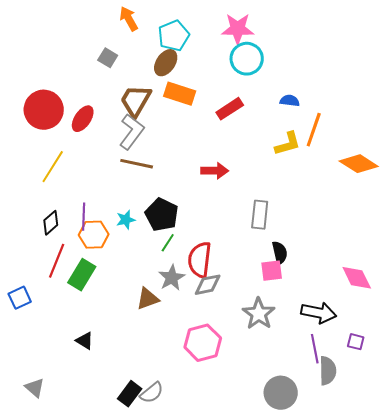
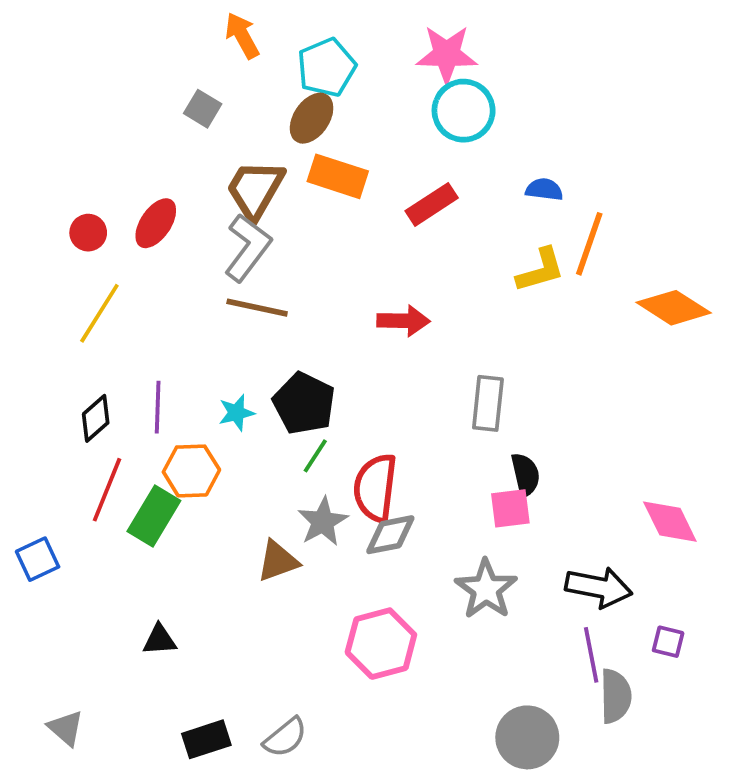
red circle: (44, 110) -> (88, 233), moved, size x0.5
orange hexagon: (94, 235) -> (191, 471), moved
black triangle: (85, 341) -> (160, 640), turned -36
black rectangle: (130, 394) -> (206, 739), moved, turned 35

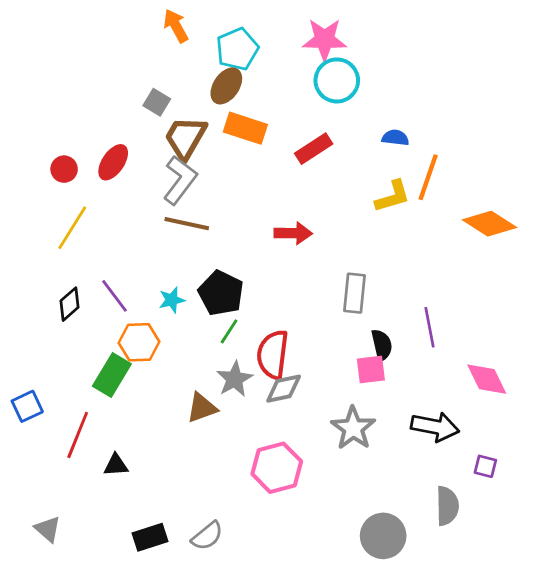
gray square: (203, 109) -> (157, 102), moved
purple line: (158, 407) -> (115, 296), turned -39
red line: (107, 490) -> (78, 435), moved
purple line: (591, 655) -> (430, 327), moved

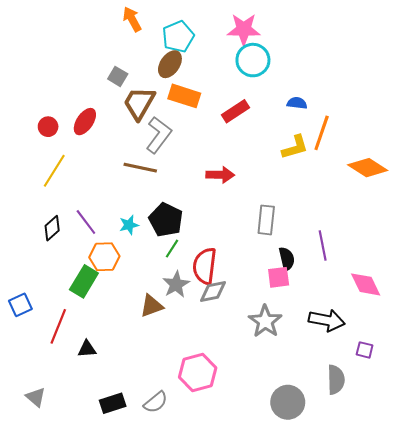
gray L-shape: (180, 180) -> (159, 135), moved
pink hexagon: (277, 468) -> (198, 373), moved

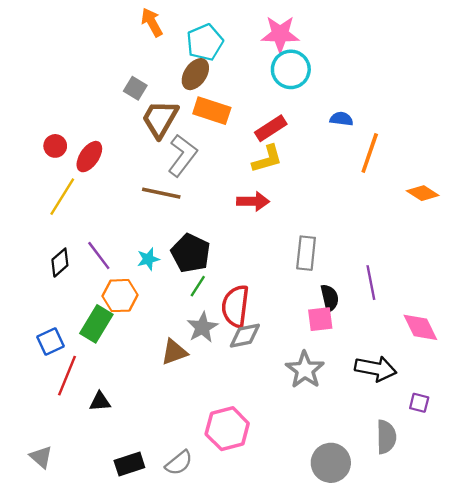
red ellipse: (85, 122) -> (89, 157), moved
yellow L-shape: (295, 147) -> (267, 159), moved
orange diamond: (368, 168) -> (423, 193), size x0.7
blue square: (20, 305) -> (50, 341), moved

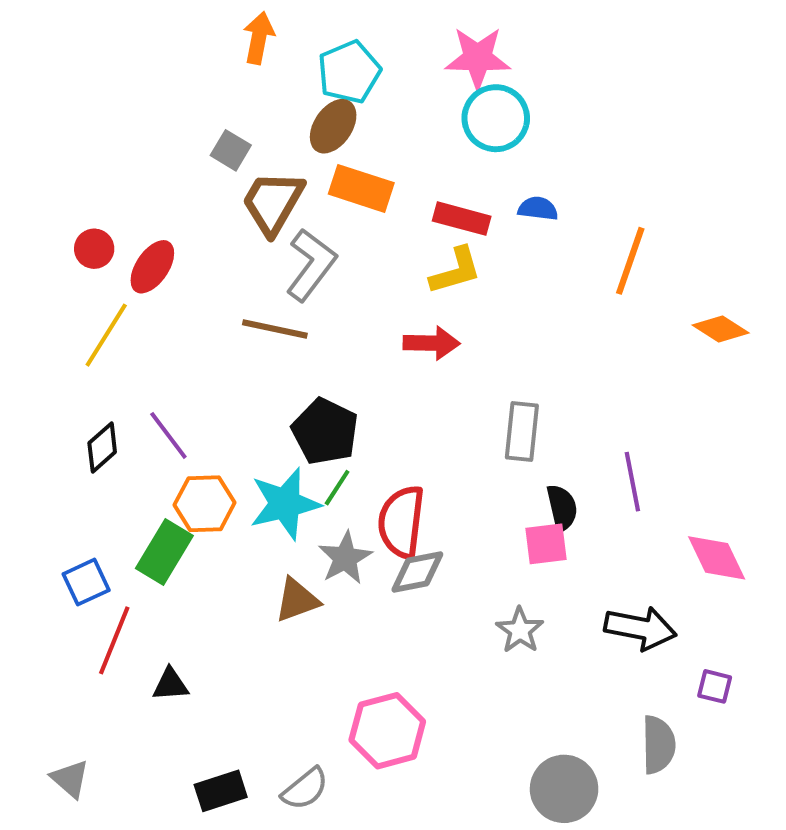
orange arrow: (152, 22) -> (259, 38), turned 40
blue semicircle: (341, 119) -> (538, 209), moved
red rectangle: (271, 128) -> (462, 219), turned 48
cyan star: (148, 259) -> (285, 504), moved, size x1.8
gray star: (305, 370) -> (520, 630), size x0.7

